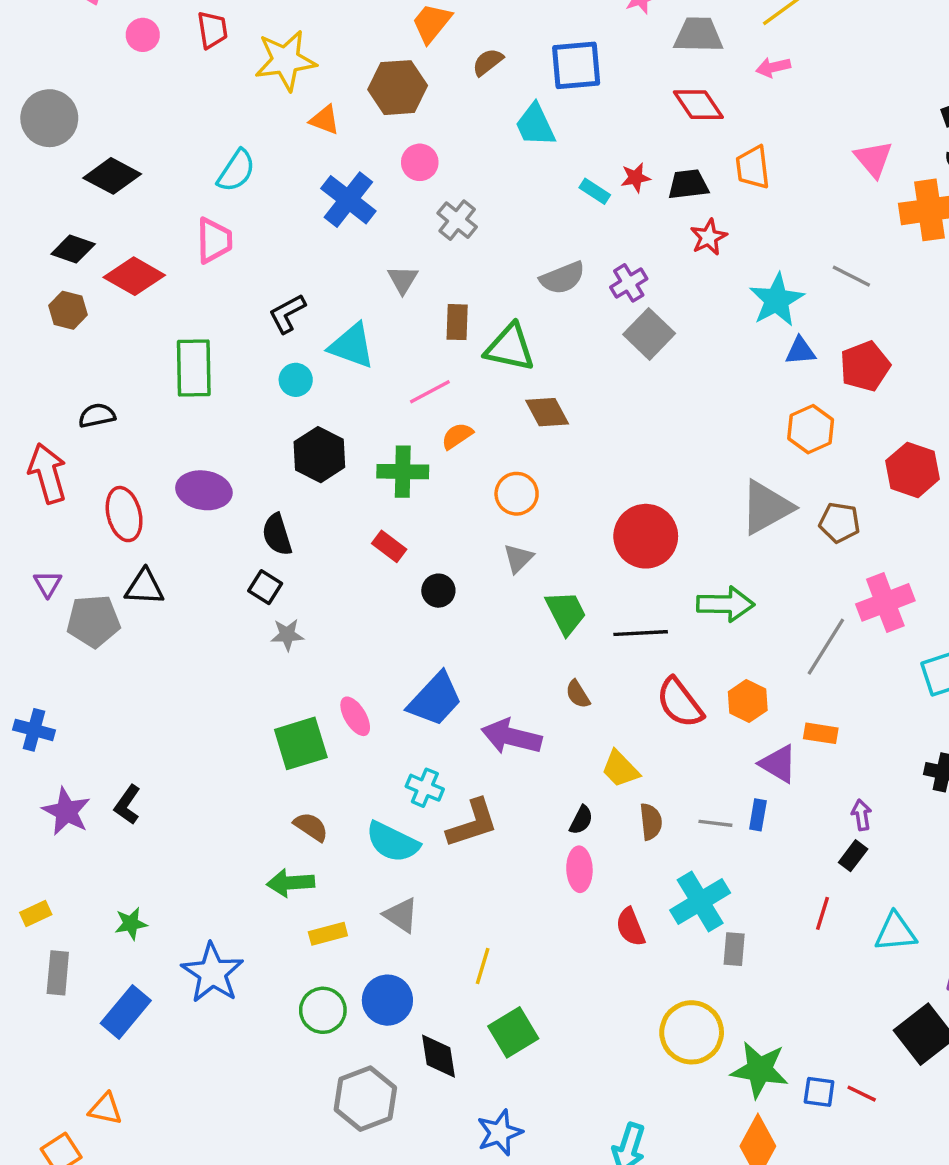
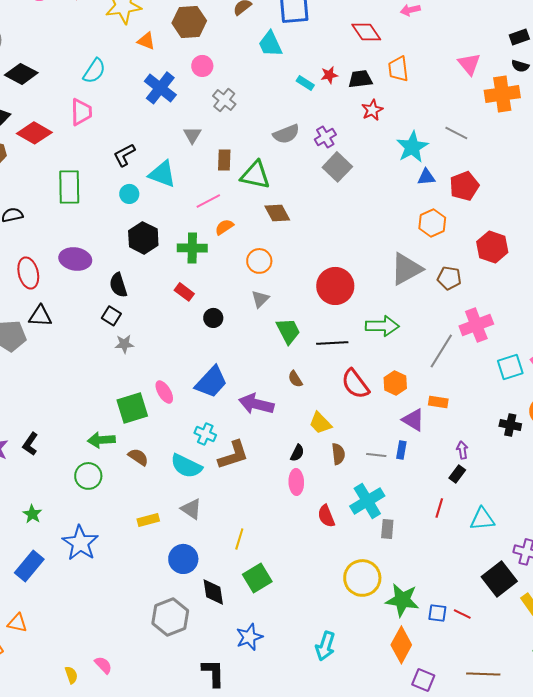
green arrow: (291, 883) -> (101, 440), moved
green star: (131, 924) -> (32, 514), turned -30
green circle: (323, 1010) -> (88, 476), moved

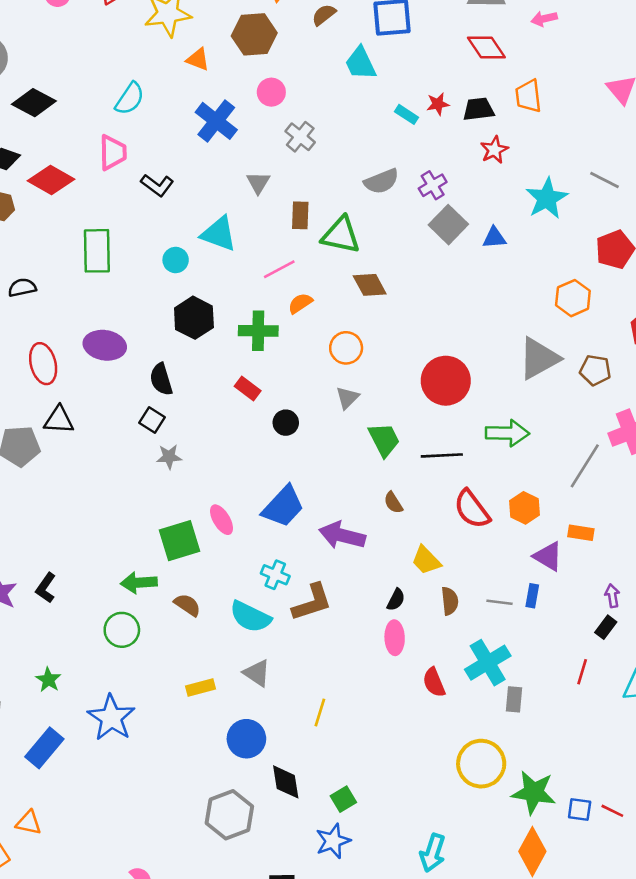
black L-shape: (124, 155) -> (157, 185), moved, turned -115
blue triangle: (426, 177) -> (494, 238), moved
green square: (257, 578) -> (343, 799), moved, size x0.7

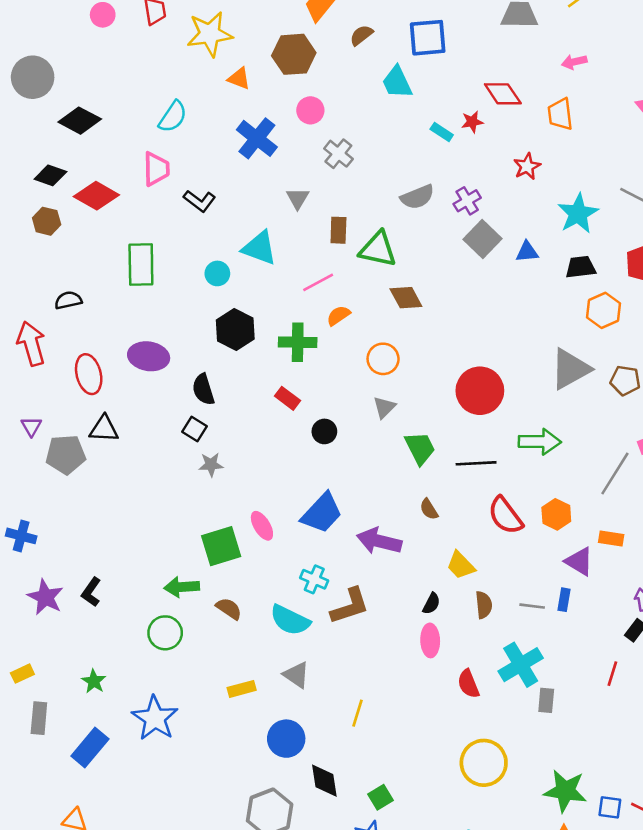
pink arrow: (544, 19) -> (574, 62), moved
red diamond: (486, 48) -> (503, 94), moved
black trapezoid: (479, 109) -> (581, 267), moved
yellow circle: (481, 764) -> (484, 763), moved

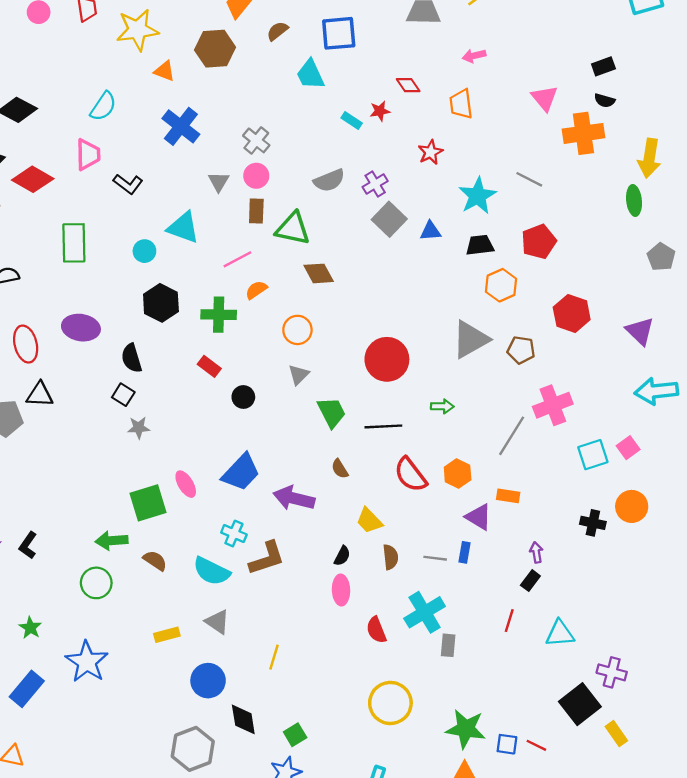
red diamond: (503, 94) -> (408, 85), size x0.7
pink circle: (310, 110) -> (256, 176), moved
green arrow: (540, 442) -> (442, 406), size x0.6

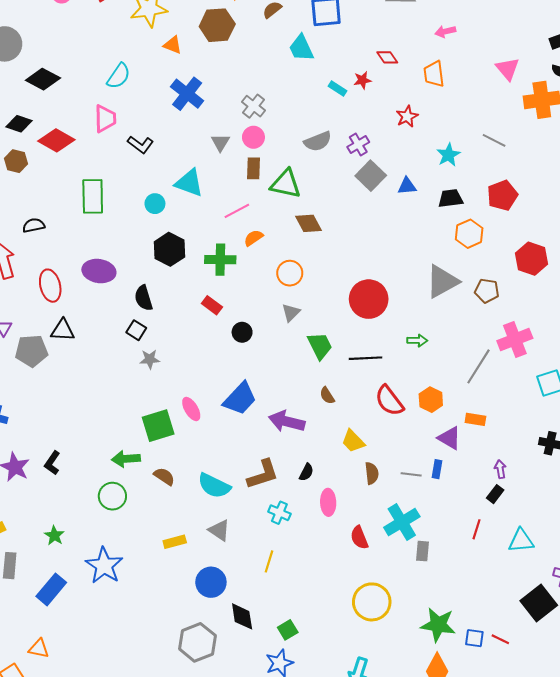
cyan star: (478, 196) -> (448, 155), size x0.7
cyan cross: (234, 534) -> (279, 513), moved
black semicircle: (342, 556) -> (306, 472), moved

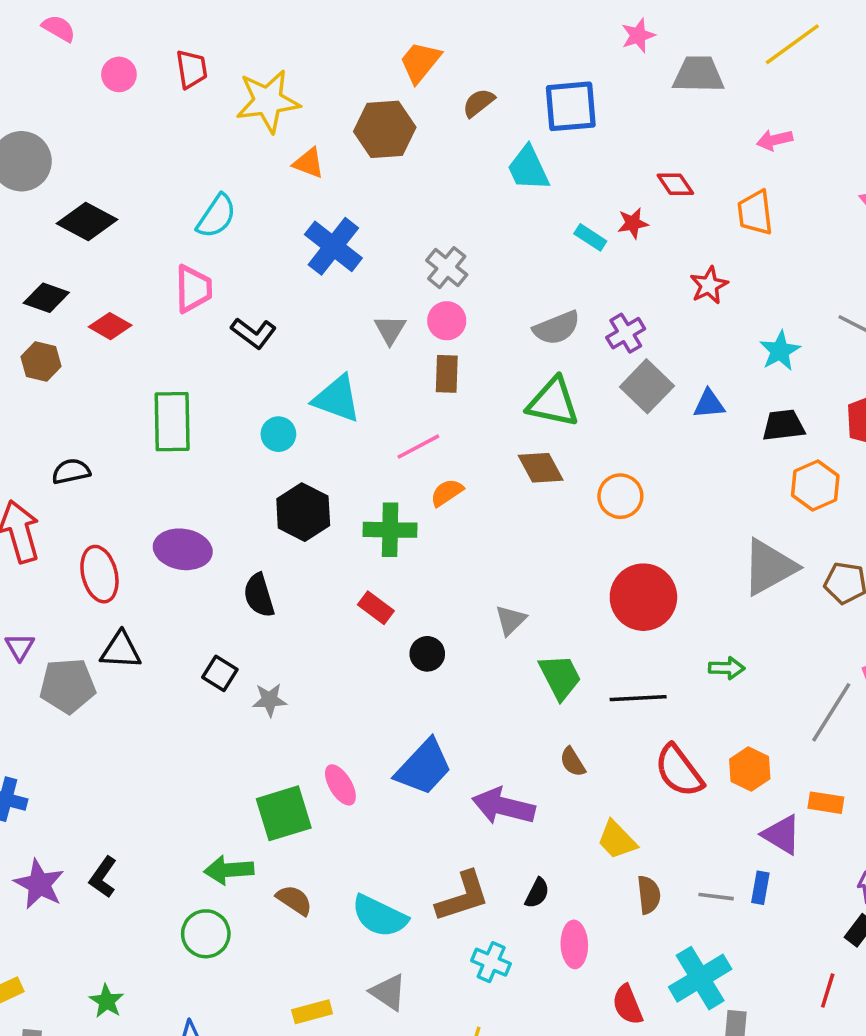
red diamond: (56, 140) -> (110, 326), size x0.7
green triangle: (286, 184) -> (553, 402), moved
orange circle: (290, 273) -> (620, 496), moved
black square: (136, 330) -> (220, 673), moved

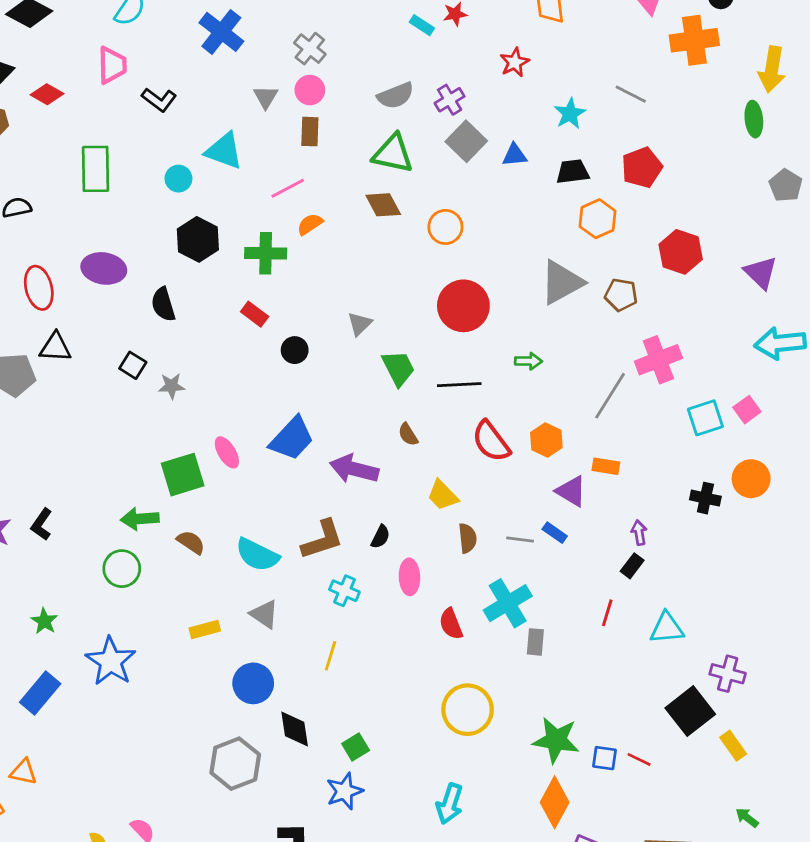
blue rectangle: (760, 888) -> (555, 533), turned -65

